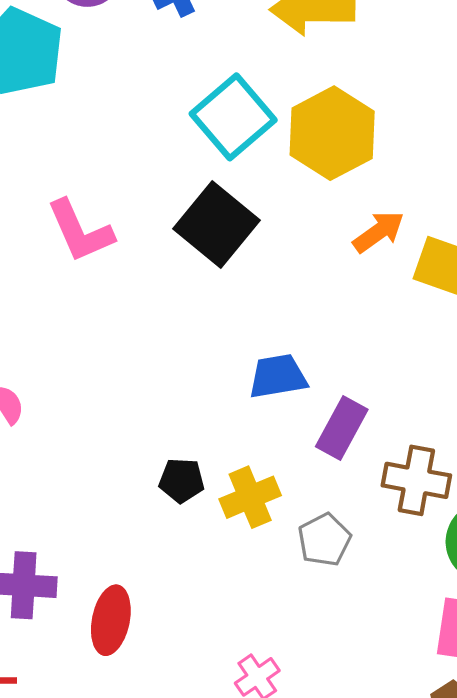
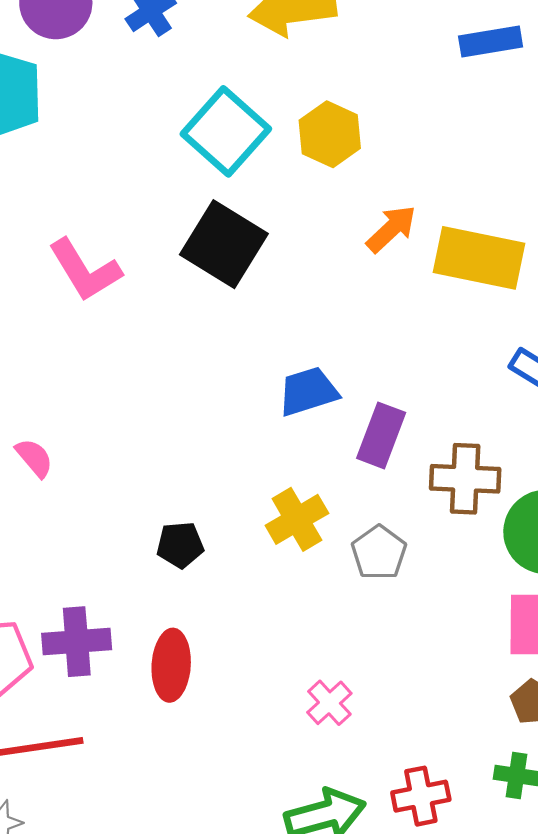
yellow hexagon: (332, 133) -> (330, 134), size x0.7
black pentagon: (182, 480) -> (180, 545), moved

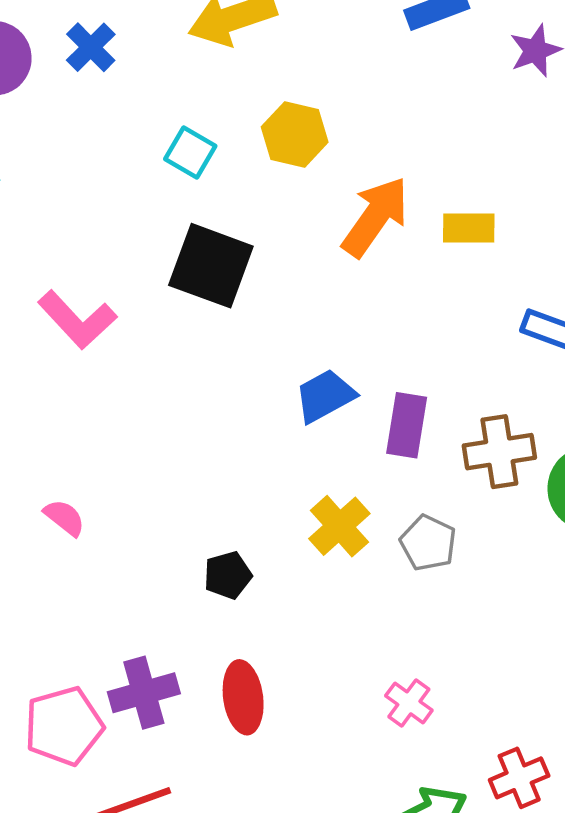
cyan square: (226, 131) -> (190, 153), size x0.6
orange arrow: (391, 229) -> (375, 217), size x1.5
yellow rectangle: (479, 258) -> (469, 228), size x0.6

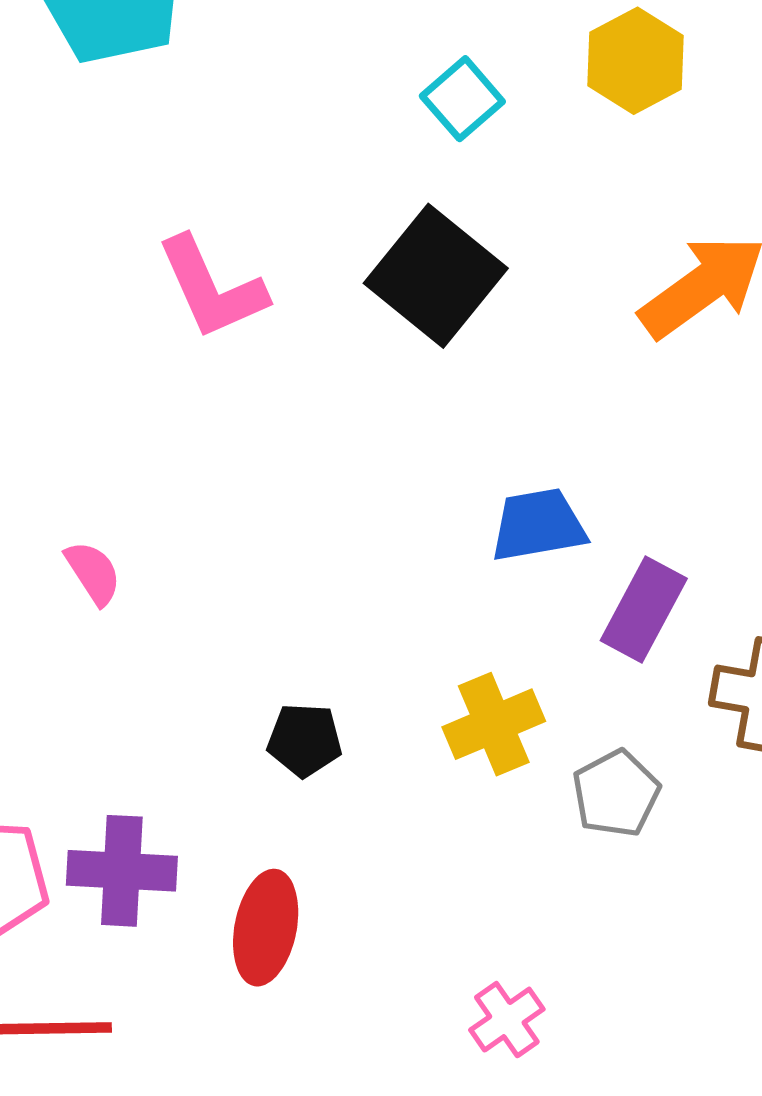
yellow hexagon: (295, 134) -> (636, 61), moved

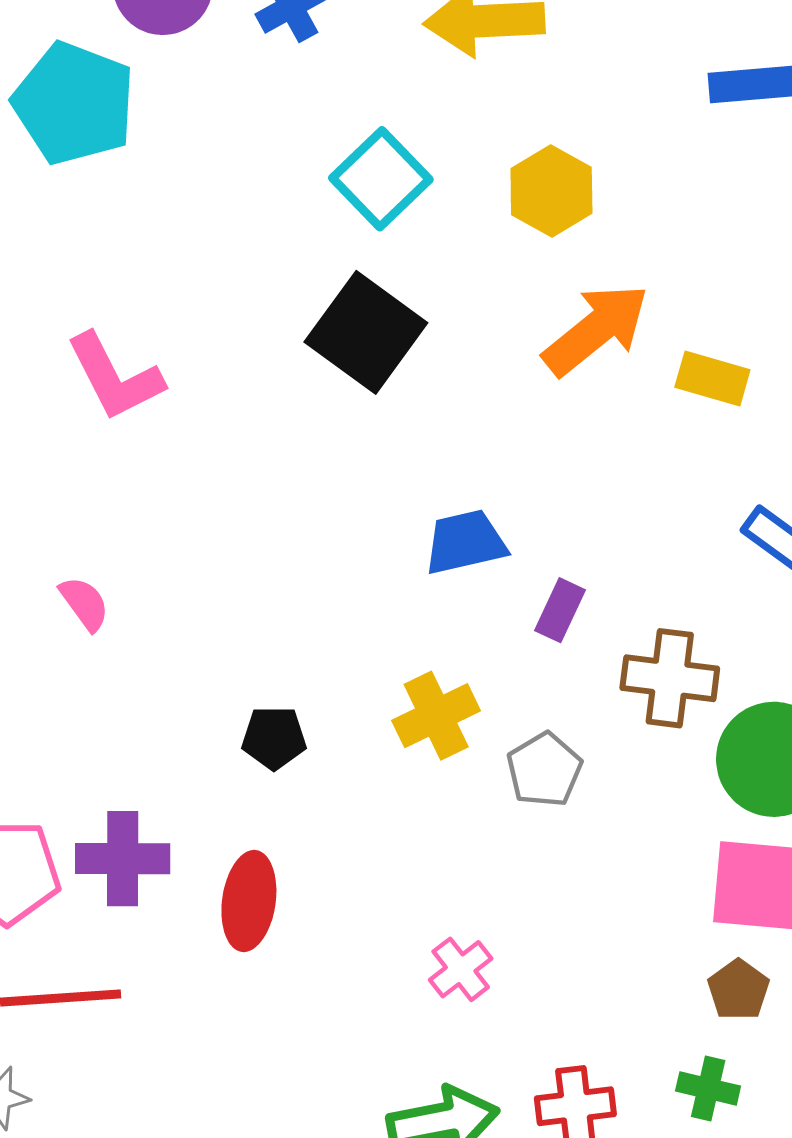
yellow hexagon: (636, 61) -> (551, 191), moved
cyan square: (462, 99) -> (381, 179), size x1.4
pink L-shape: (212, 288) -> (115, 377), moved
purple rectangle: (644, 609) -> (560, 610), size x0.7

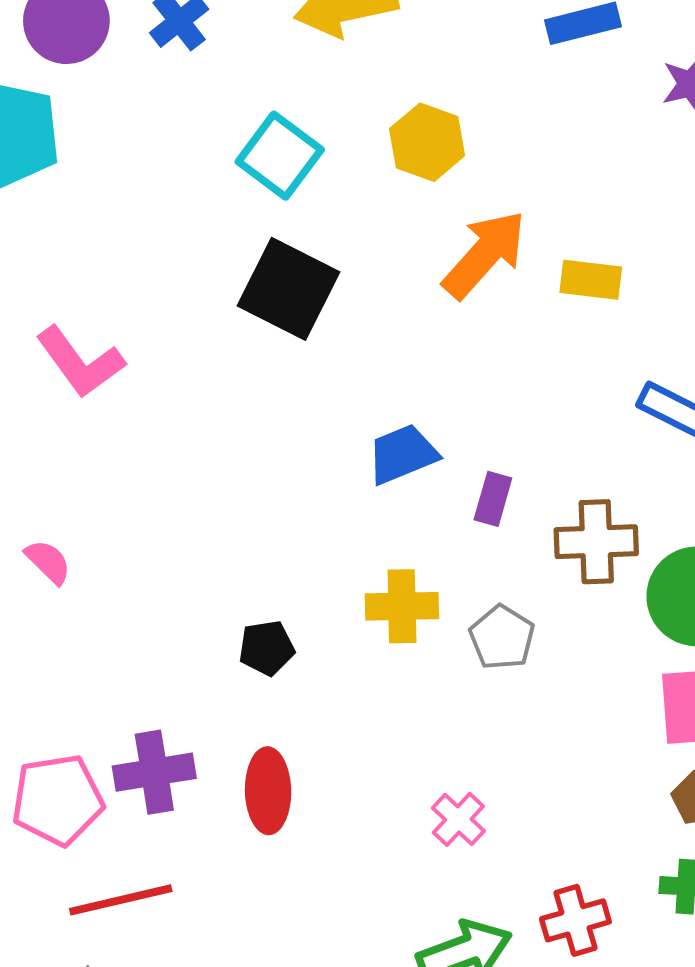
pink semicircle: (84, 603) -> (48, 562), moved
yellow cross: (436, 716) -> (402, 606), turned 34

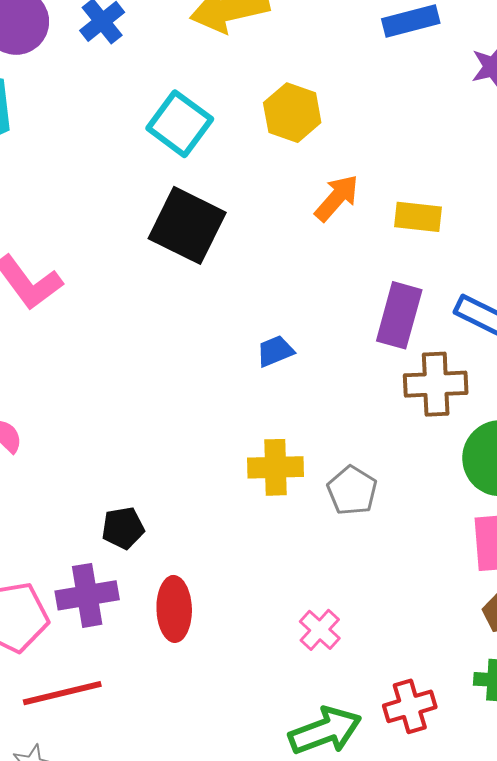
orange arrow: (484, 254) -> (337, 198), size x0.7
blue trapezoid: (403, 454) -> (275, 351), size x0.7
purple rectangle: (493, 499) -> (399, 315), moved, size x1.6
brown cross: (596, 542) -> (436, 384), moved
black pentagon: (267, 648) -> (123, 528), moved

